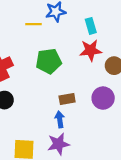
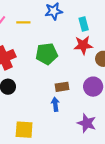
yellow line: (34, 24) -> (23, 22), moved
purple star: (58, 144) -> (87, 123), moved, turned 30

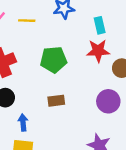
brown rectangle: (62, 87) -> (56, 101), moved
blue arrow: (55, 104) -> (23, 122), moved

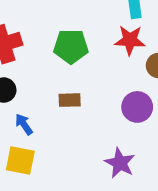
blue arrow: (23, 122) -> (24, 124), turned -35

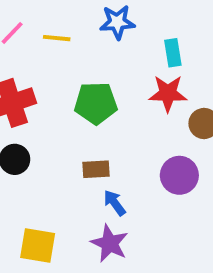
blue arrow: (24, 124) -> (115, 203), moved
purple star: (120, 163) -> (110, 243), moved

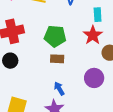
red star: (168, 93) -> (93, 35), turned 30
brown rectangle: (96, 169) -> (57, 59), moved

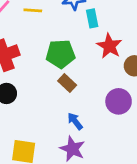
cyan rectangle: (98, 15) -> (92, 18), moved
brown rectangle: (57, 59) -> (67, 83), turned 48

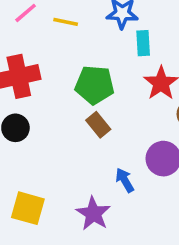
blue arrow: (75, 121) -> (125, 180), moved

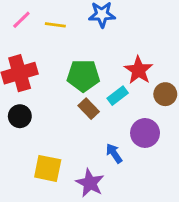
cyan rectangle: (143, 43) -> (118, 96), moved, turned 60
yellow square: (28, 208) -> (48, 168), moved

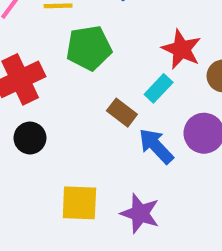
green pentagon: (83, 76) -> (89, 48), moved
blue arrow: (114, 153) -> (156, 146), moved, size x1.4

